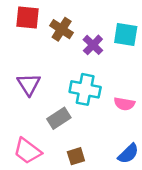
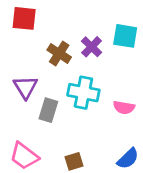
brown cross: (62, 29) -> (59, 54), moved
gray rectangle: (59, 118) -> (48, 110), moved, turned -40

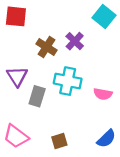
cyan square: (125, 36) -> (104, 16), moved, turned 30

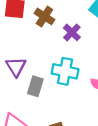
brown cross: (46, 47) -> (44, 16), moved

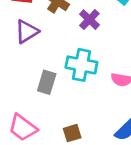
purple triangle: (16, 67) -> (27, 32), moved, turned 30

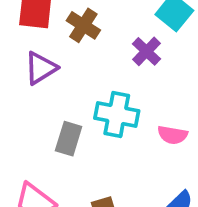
purple cross: (89, 20) -> (146, 51), moved

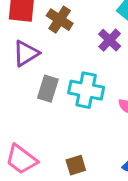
gray rectangle: (69, 139) -> (48, 89), moved

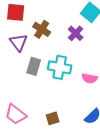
brown cross: (60, 20) -> (42, 29), moved
purple triangle: (26, 53) -> (19, 42), turned -36

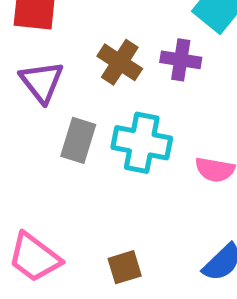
brown cross: (42, 29) -> (120, 62), moved
purple cross: (76, 33) -> (181, 60), turned -35

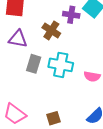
purple cross: (181, 60) -> (71, 15), moved
purple triangle: (42, 82) -> (18, 39), turned -42

